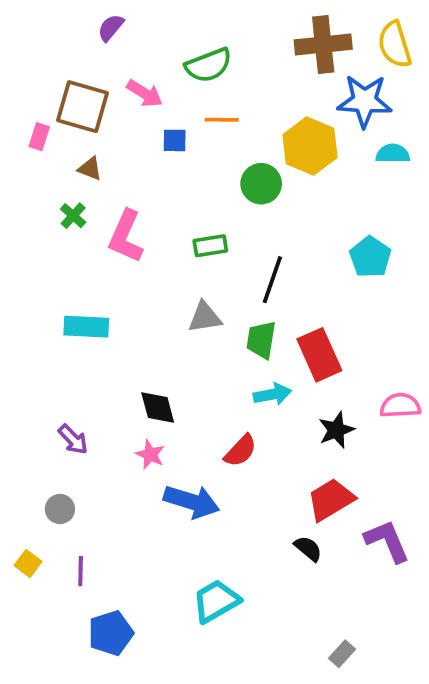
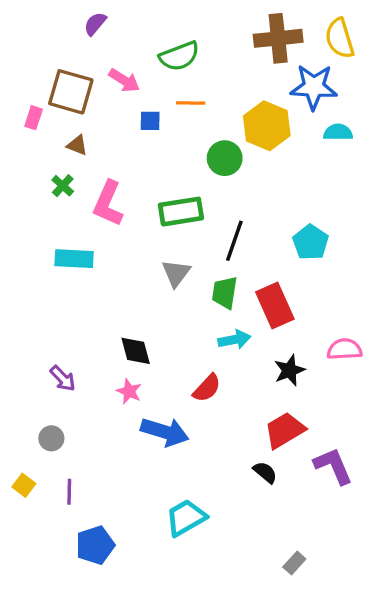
green rectangle: (210, 246) -> (181, 212), size x1.5
cyan pentagon: (370, 257) -> (310, 242), moved
gray triangle: (205, 317) -> (176, 273), turned -44
cyan rectangle: (86, 327) -> (74, 259), moved

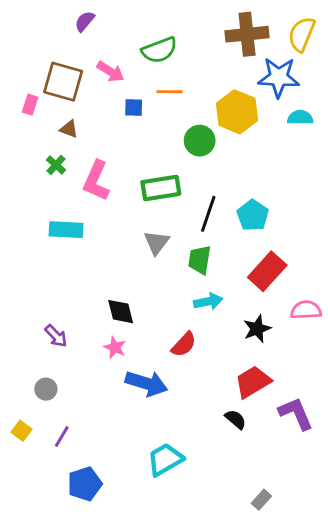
yellow semicircle: (340, 38) -> (302, 34), turned 39
cyan pentagon: (310, 242) -> (253, 215), moved
red rectangle: (275, 306) -> (267, 271), moved, turned 66
purple line: (69, 492) -> (62, 436), turned 30

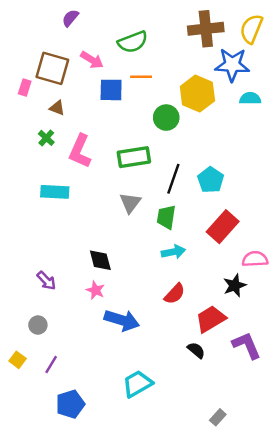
blue square: (134, 108) -> (111, 90), size x1.5
black star: (257, 329) -> (235, 285), moved
red semicircle: (184, 345) -> (175, 294), moved

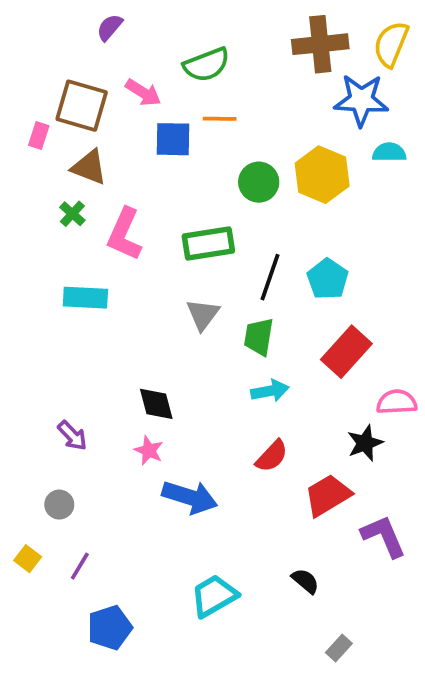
yellow hexagon: (197, 94) -> (322, 175), moved
brown triangle: (57, 108) -> (89, 167), size x1.5
black semicircle: (196, 350) -> (305, 581), moved

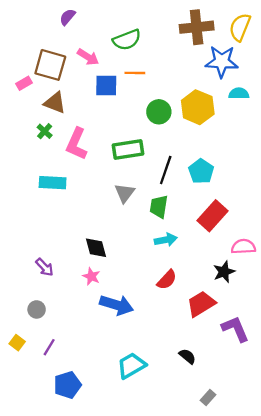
pink rectangle: (39, 135) -> (24, 83), turned 42

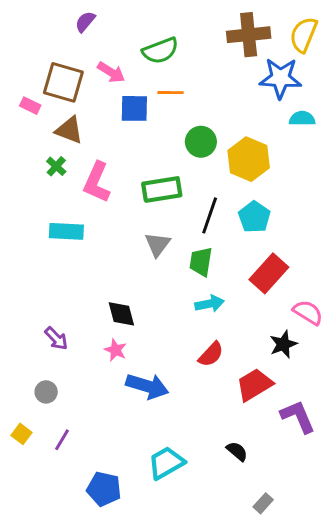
pink rectangle: (24, 83) -> (30, 106), turned 56
yellow hexagon: (198, 107) -> (249, 159), moved
pink semicircle: (243, 247) -> (308, 312), turned 35
blue pentagon: (67, 385) -> (104, 489), moved, turned 30

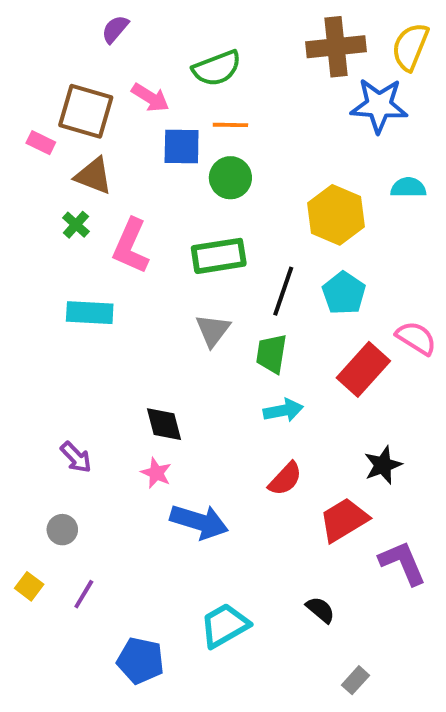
cyan semicircle: (302, 119) -> (408, 188), moved
green circle: (201, 142) -> (230, 178), moved
pink semicircle: (308, 312) -> (416, 338), moved

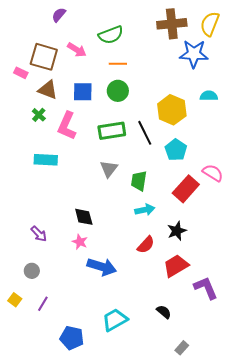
blue square: (182, 146) -> (83, 92), moved
black line: (283, 291) -> (145, 133), moved, turned -45
black star: (383, 465) -> (177, 231), moved

